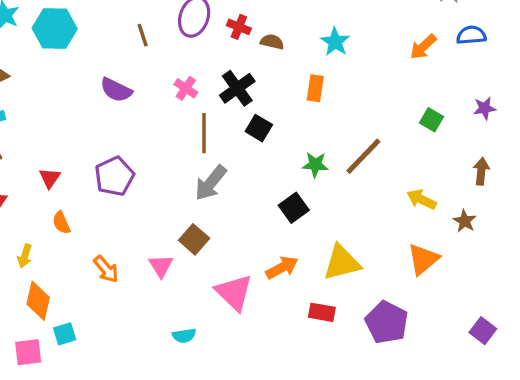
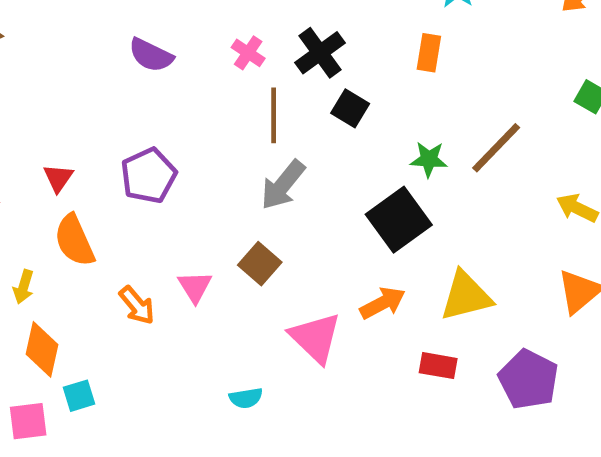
black square: (294, 208) -> (399, 220), size x1.5
orange semicircle: (61, 223) -> (74, 240), size x1.6
pink triangle: (161, 266) -> (195, 287), moved

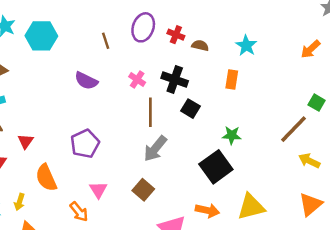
black cross: (320, 53) -> (175, 79), turned -35
brown line: (496, 148) -> (294, 129), moved
red triangle: (58, 178) -> (26, 141), moved
pink triangle: (195, 287) -> (98, 190), moved
orange arrow: (383, 303) -> (207, 210), turned 40

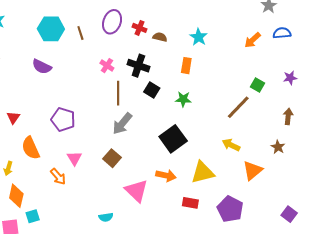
cyan hexagon: (41, 36) -> (51, 29), moved
purple semicircle: (86, 81) -> (42, 67), moved
green star: (232, 135) -> (183, 99), moved
purple pentagon: (85, 144) -> (63, 120), turned -30
yellow arrow: (309, 161) -> (231, 145), moved

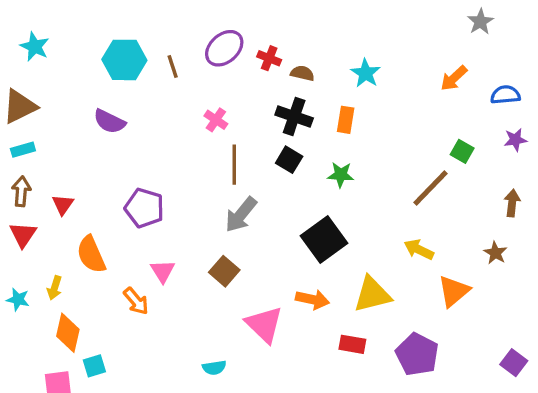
purple ellipse: (112, 22) -> (224, 48), turned 30
blue semicircle: (282, 33) -> (505, 95), moved
black cross: (138, 66) -> (294, 116), moved

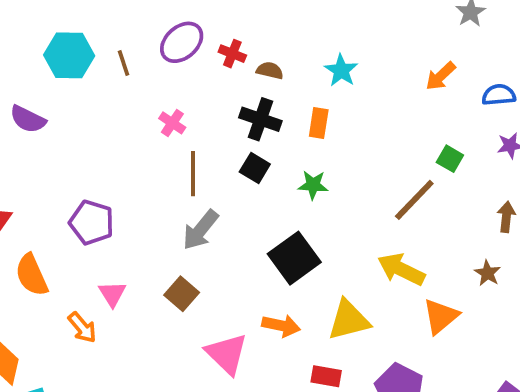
purple semicircle: (109, 121) -> (28, 119), moved
yellow arrow: (419, 250) -> (401, 269), size x1.4

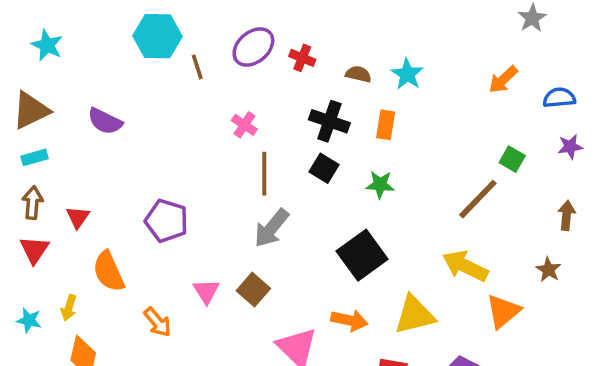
cyan hexagon: (69, 55) -> (157, 36), moved
brown semicircle: (270, 70) -> (358, 74), moved
pink triangle: (112, 294) -> (206, 291), moved

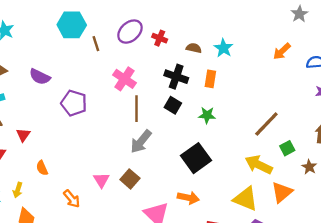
pink cross: (244, 125) -> (124, 79), size x1.5
green square: (512, 159) -> (287, 148), moved, turned 32
purple pentagon: (167, 221) -> (74, 103), moved
orange semicircle: (109, 271) -> (42, 168), size x0.6
yellow triangle: (414, 315) -> (246, 199), moved, turned 36

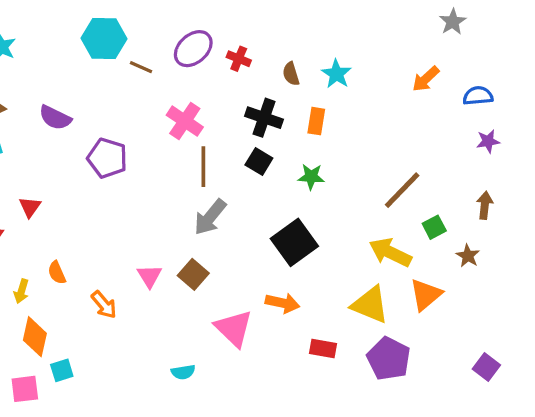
brown line: (96, 44) -> (141, 67), turned -48
brown semicircle: (194, 48) -> (291, 74), turned -120
orange semicircle: (42, 168) -> (57, 273), moved

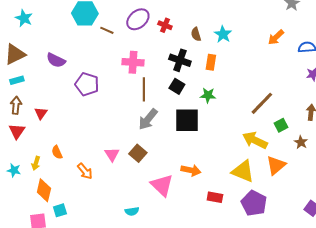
pink cross: (185, 121) -> (133, 62), turned -30
black square: (294, 242) -> (187, 120), moved, turned 36

